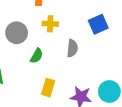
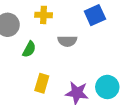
gray semicircle: (72, 48) -> (67, 41), turned 84

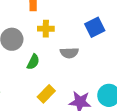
yellow rectangle: (42, 83) -> (46, 94), turned 30

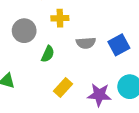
blue square: (95, 27) -> (119, 45), moved

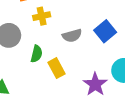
yellow rectangle: (63, 88) -> (56, 68), moved, turned -60
purple star: (99, 95) -> (95, 84), turned -30

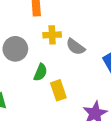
gray semicircle: (72, 36) -> (76, 47), moved, turned 42

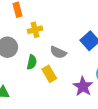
gray semicircle: (76, 47) -> (58, 52), moved

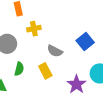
green semicircle: (32, 62) -> (19, 69), moved

